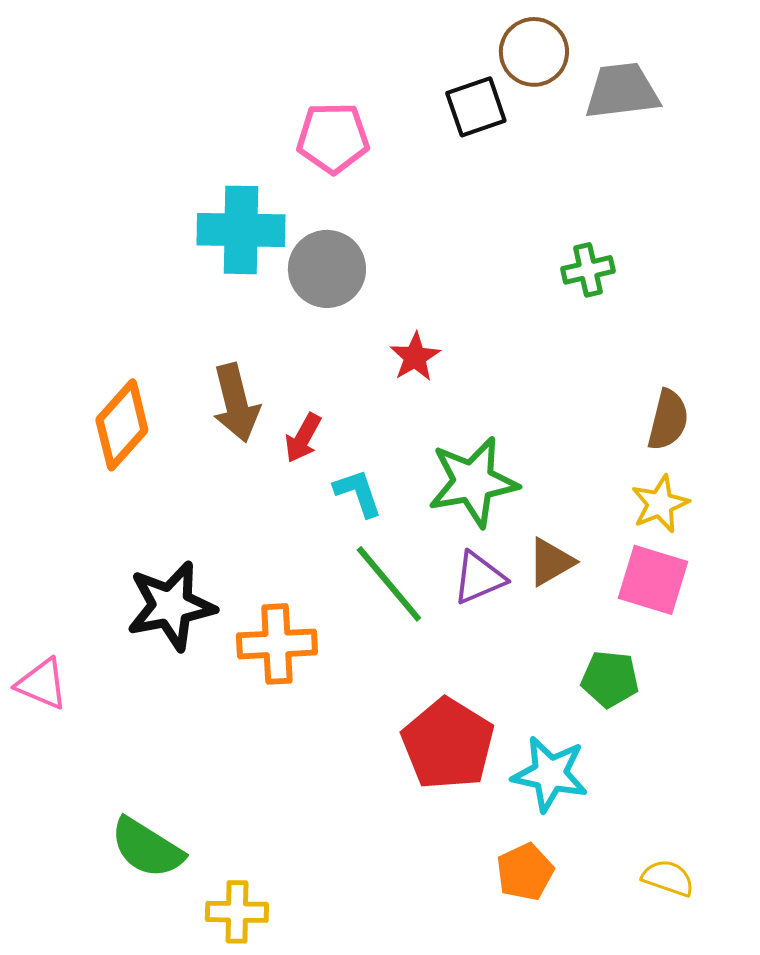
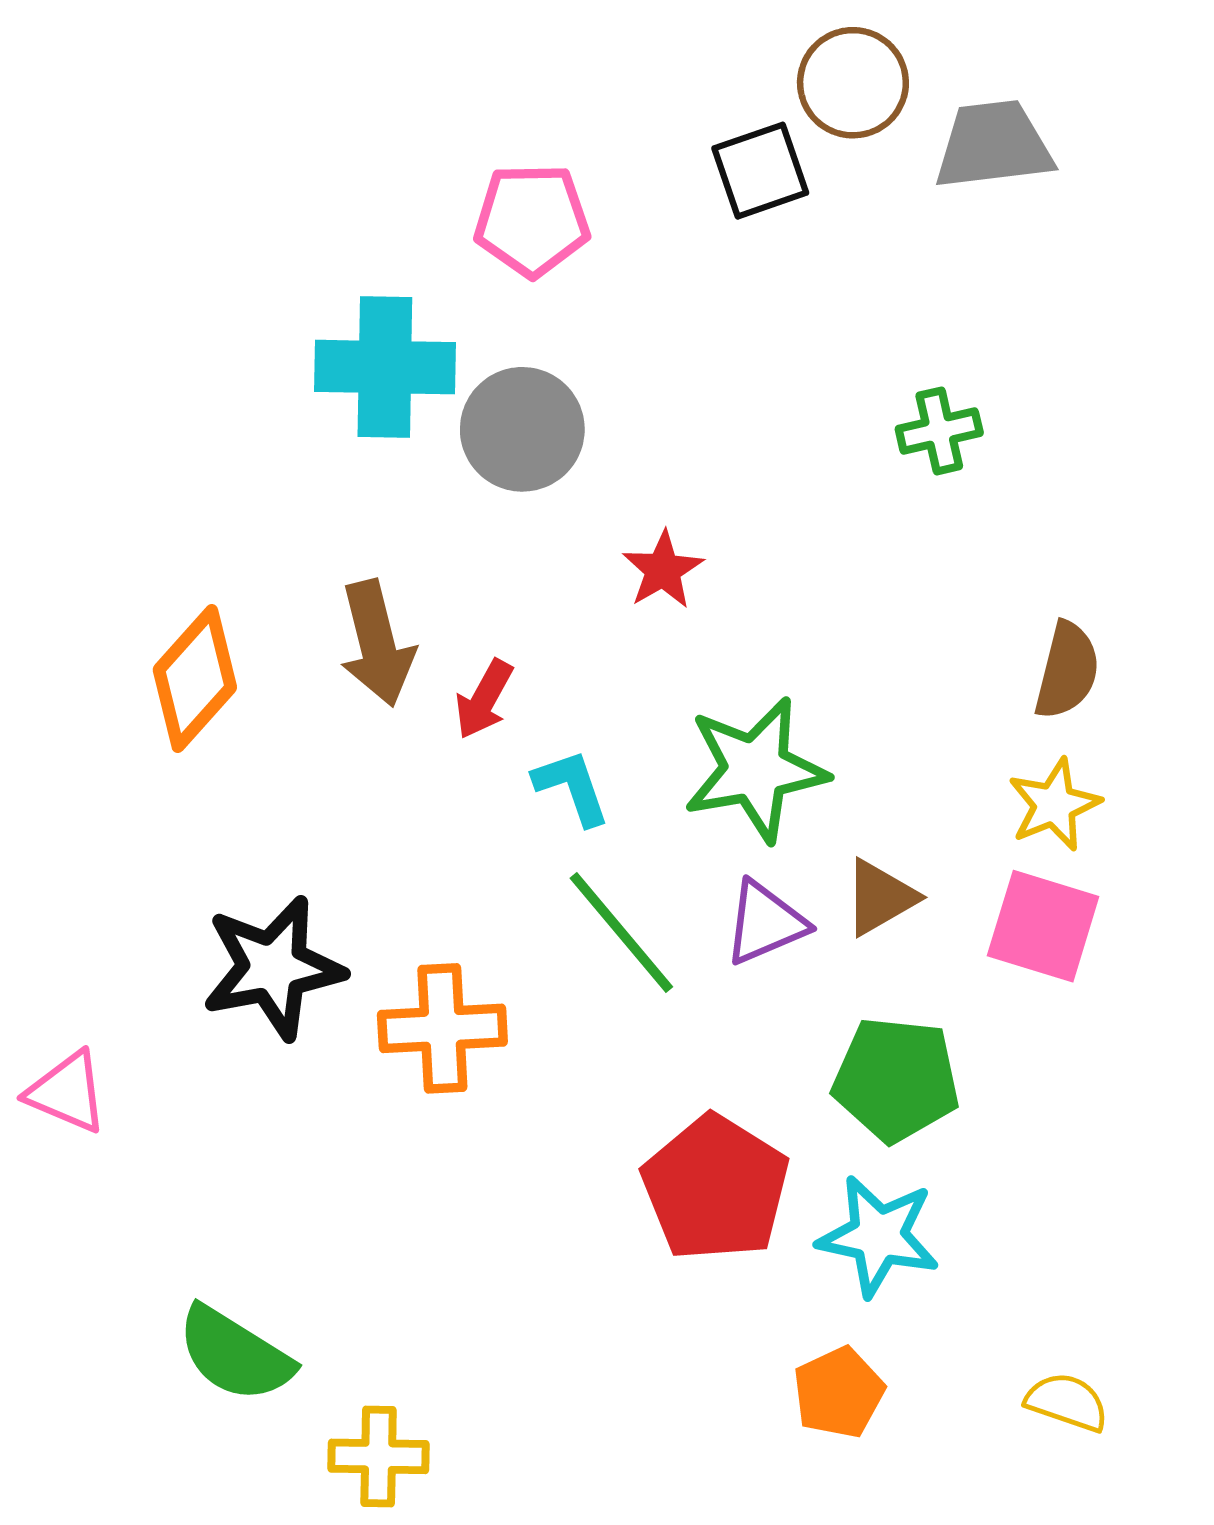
green pentagon: (610, 679) -> (896, 1079), moved, size x1.4

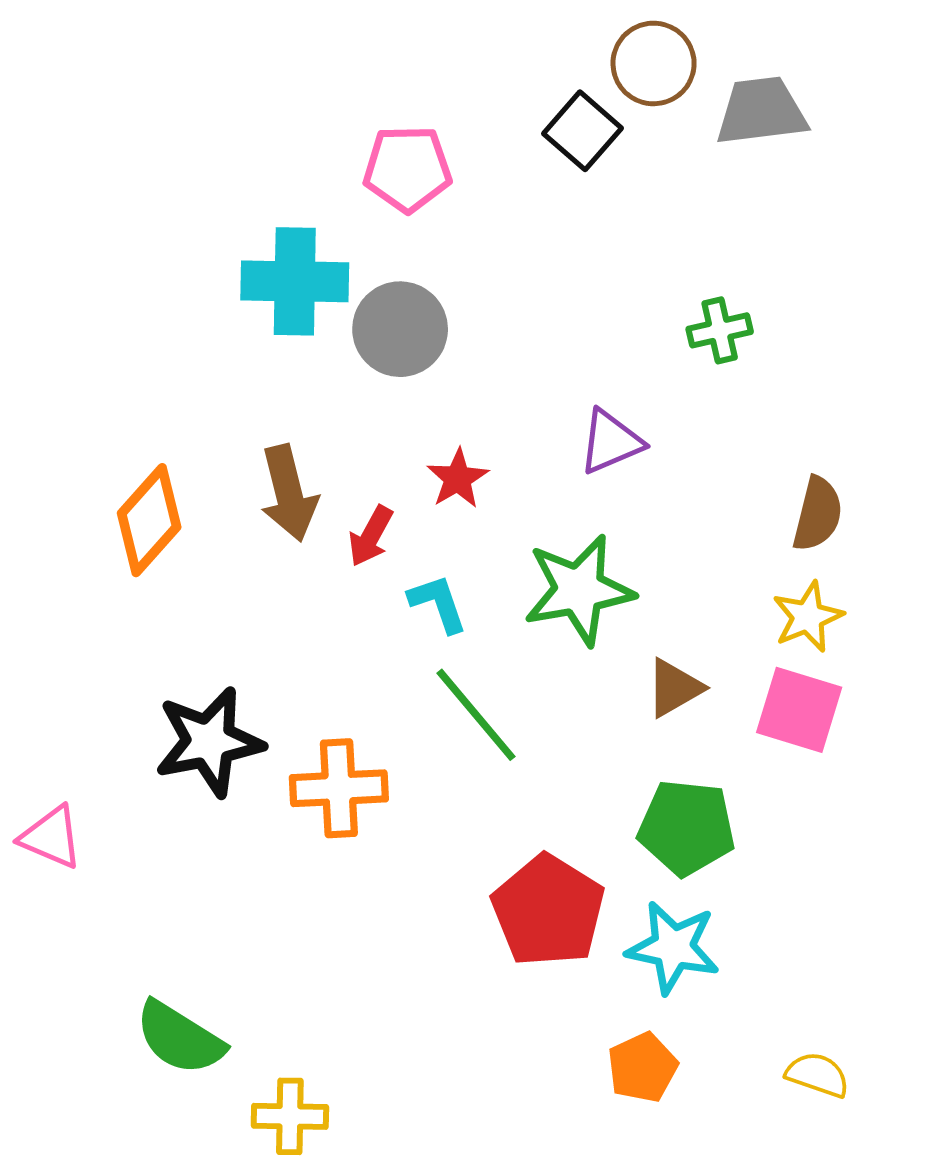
black square: (760, 171) -> (583, 131), turned -30
red star: (663, 570) -> (458, 479), moved
purple triangle: (765, 923) -> (611, 442), moved

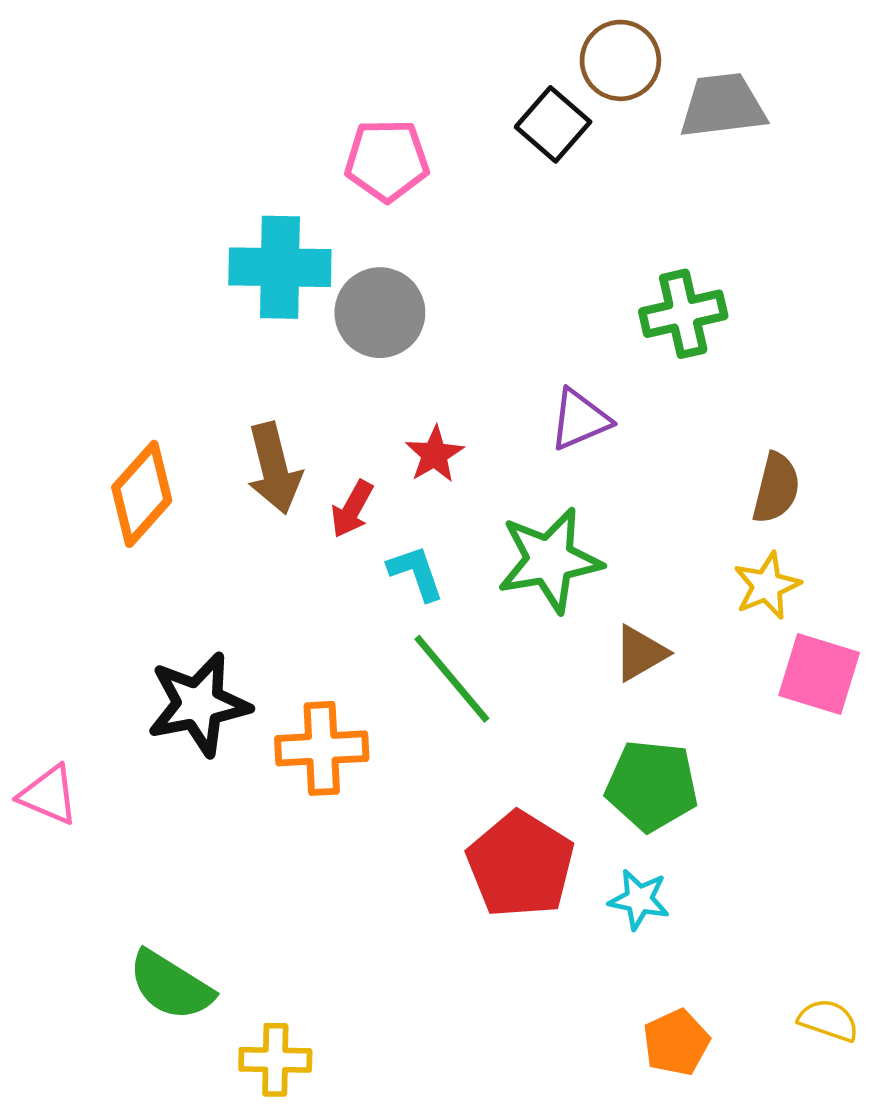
green cross: (720, 330) -> (683, 314), size x1.4
pink square: (799, 710) -> (819, 674), moved
cyan star: (673, 947) -> (639, 899), size x0.7
orange pentagon: (642, 1067) -> (676, 1042), moved
yellow semicircle: (818, 1075) -> (828, 1020), moved

